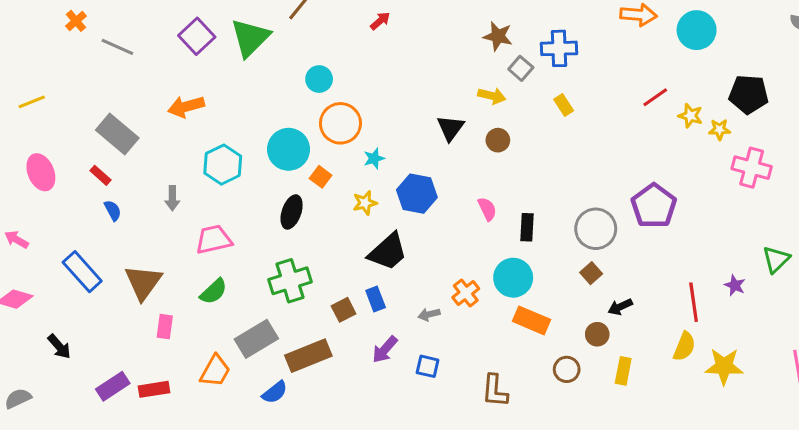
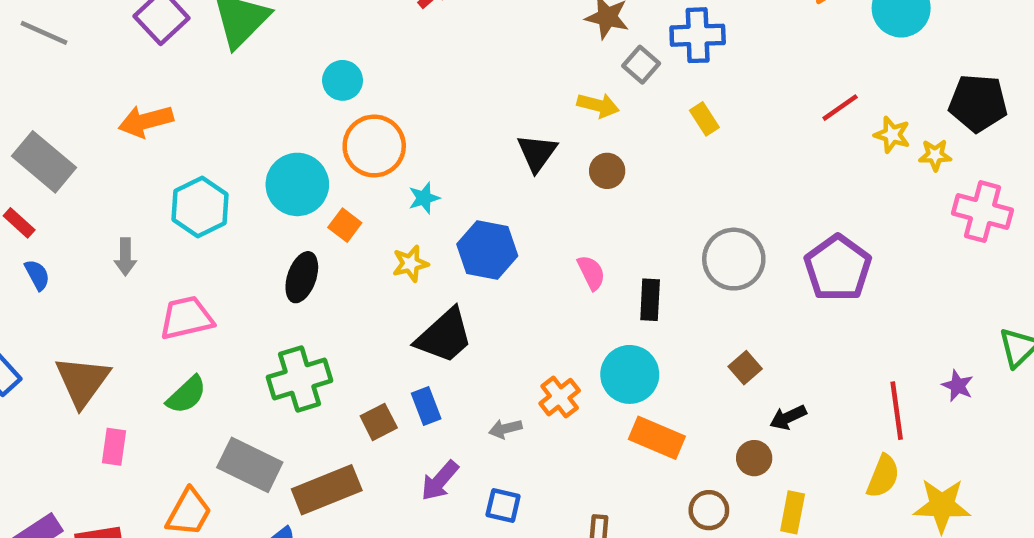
gray circle: (596, 229) -> (734, 259), moved
gray rectangle: (256, 339) -> (250, 465), turned 57

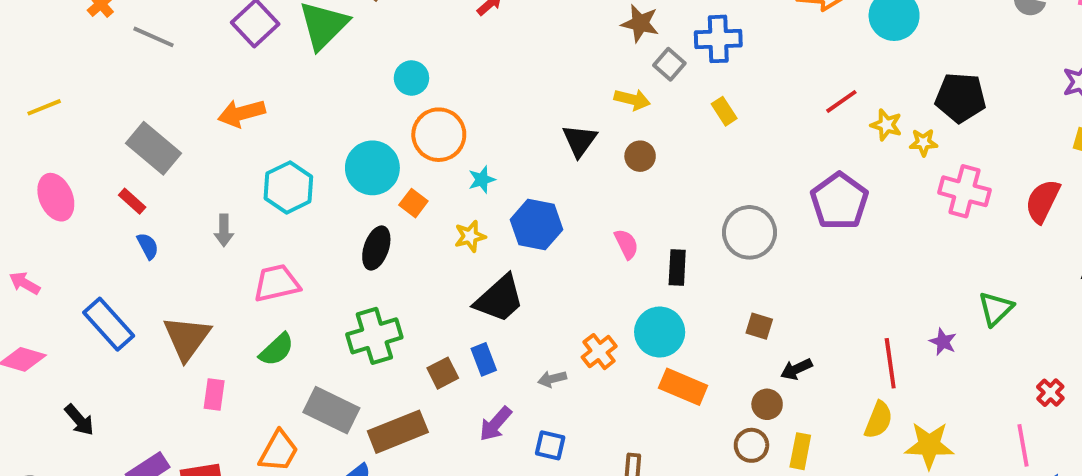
purple pentagon: (838, 268) -> (839, 201), moved
brown square: (745, 368) -> (759, 326), turned -32
brown circle: (709, 510) -> (751, 445), moved

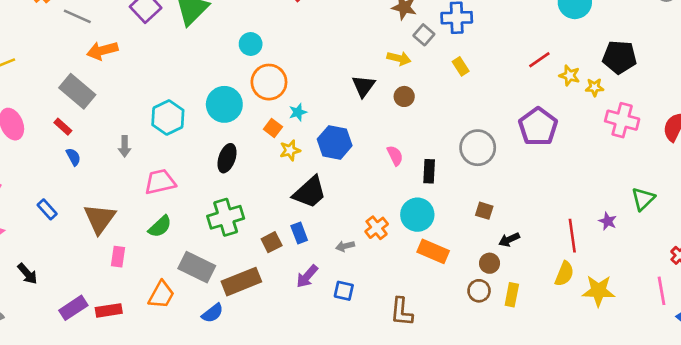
orange arrow: (241, 113) -> (102, 51), moved
orange square: (413, 203) -> (273, 128), moved
blue rectangle: (109, 324) -> (47, 209), size x0.6

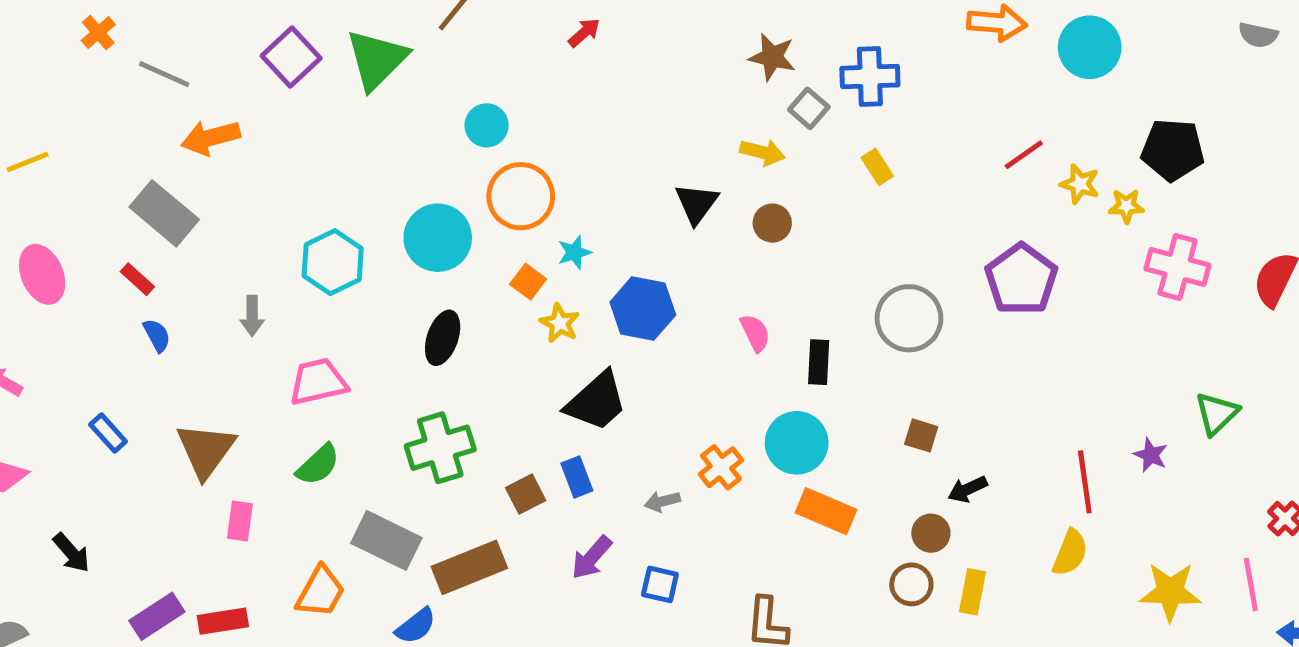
yellow star: (290, 150) -> (560, 323), turned -30
yellow star: (598, 291) -> (1170, 592), moved

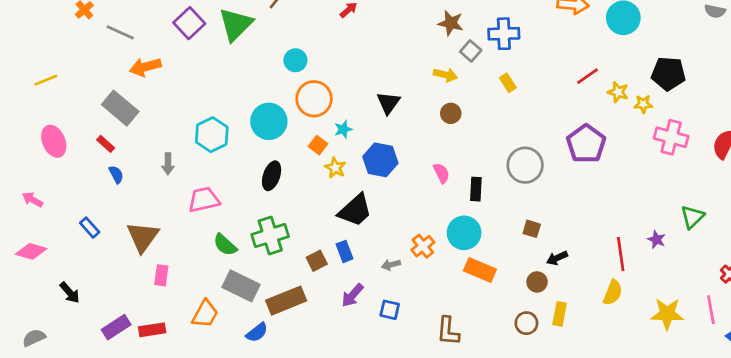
black triangle: (697, 204) -> (388, 103), moved
green semicircle: (318, 465) -> (225, 245), moved, turned 85
brown circle: (911, 584) -> (526, 323), moved

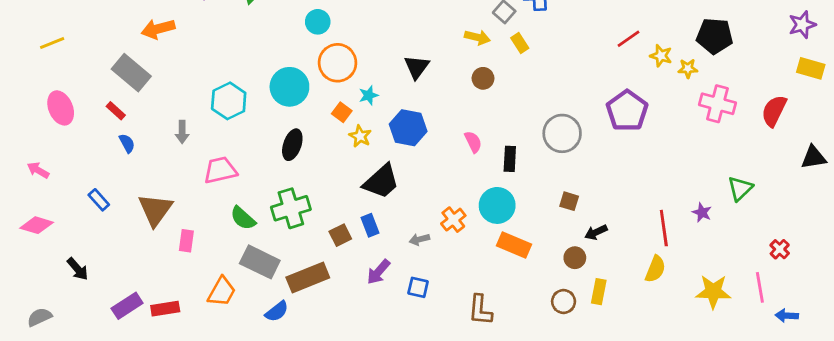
yellow rectangle: (508, 83) -> (520, 43), moved
pink rectangle: (161, 275) -> (186, 241), moved

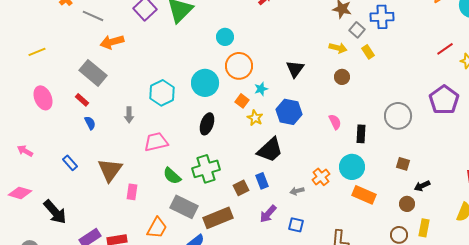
pink arrow: (38, 170) -> (25, 151), moved
pink diamond: (37, 225) -> (20, 193), moved
black arrow: (78, 269) -> (55, 212), size x1.5

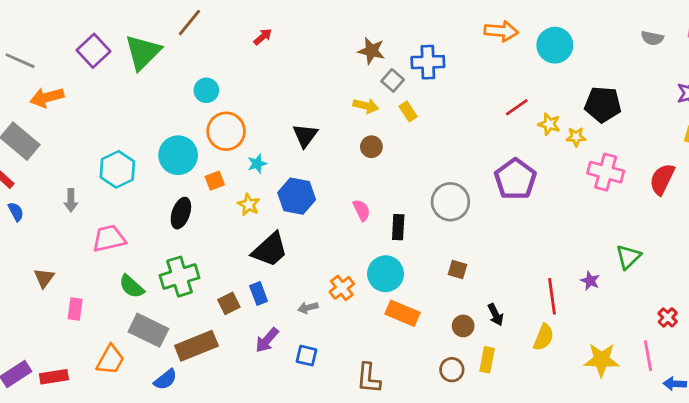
orange square: (242, 101) -> (215, 181), moved, turned 32
brown triangle: (110, 170) -> (44, 278), size x0.6
black arrow: (422, 186) -> (496, 315), moved, turned -91

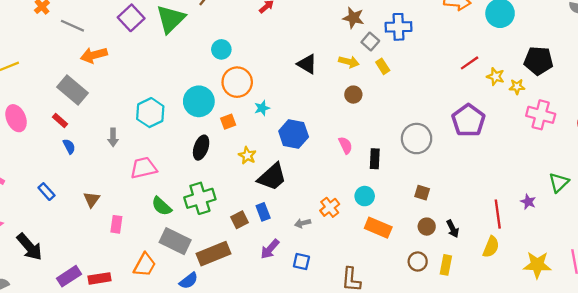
black triangle: (305, 135) -> (307, 64), moved, turned -35
yellow star: (249, 205) -> (247, 155), moved
cyan circle: (386, 274) -> (365, 196), size x0.7
brown circle: (463, 326) -> (427, 227), moved
brown circle: (452, 370) -> (418, 261), moved

